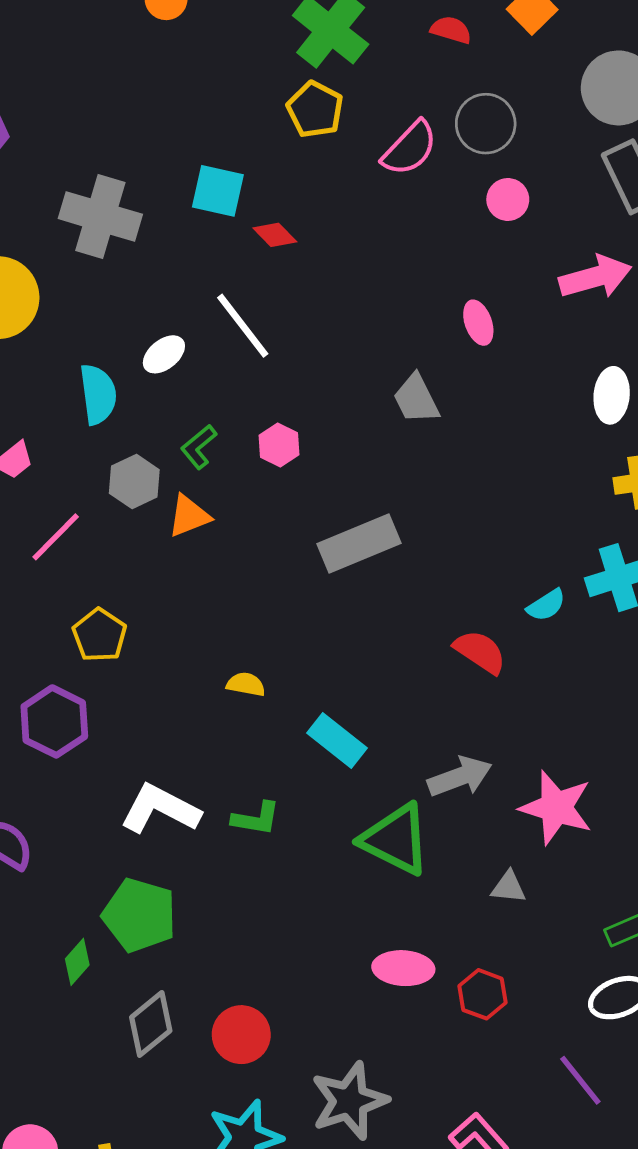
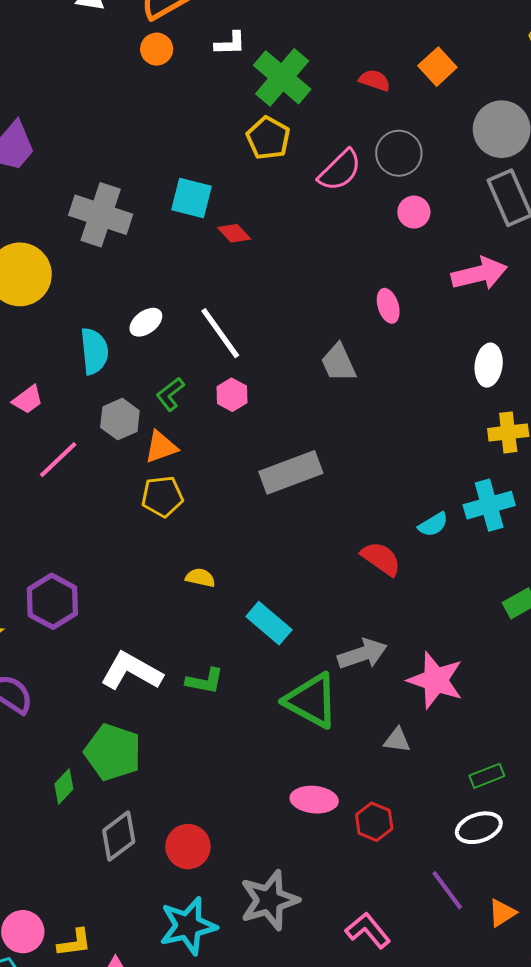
white line: (243, 326) -> (220, 333), moved
yellow pentagon: (100, 635) -> (162, 496), moved, turned 30

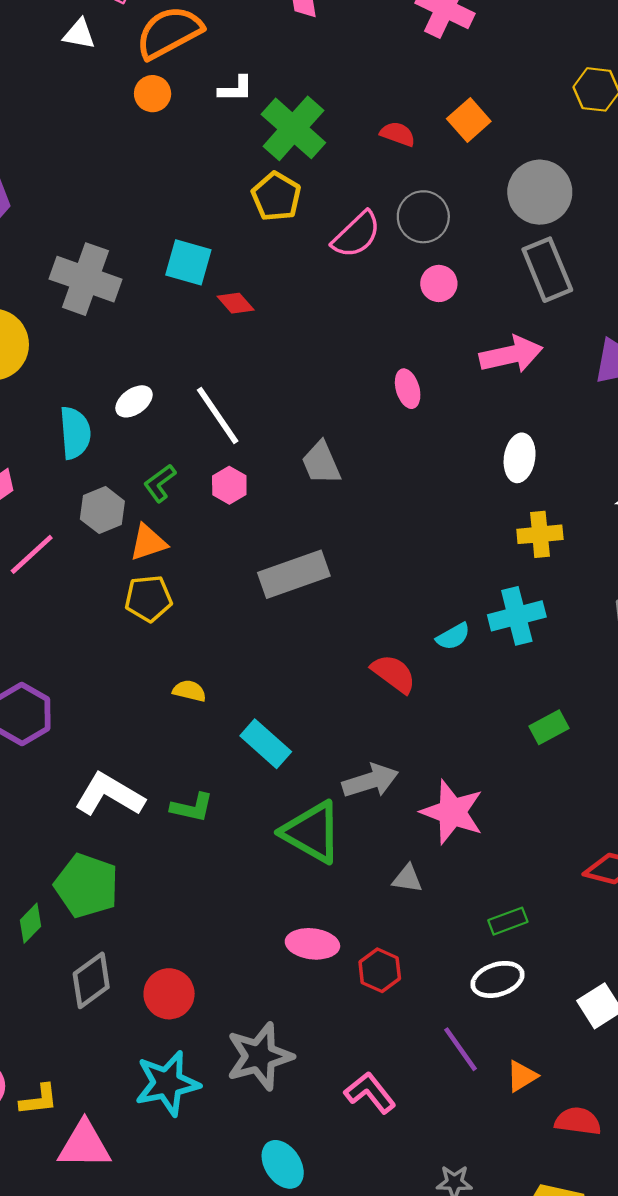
gray trapezoid: (338, 363) -> (321, 463), moved

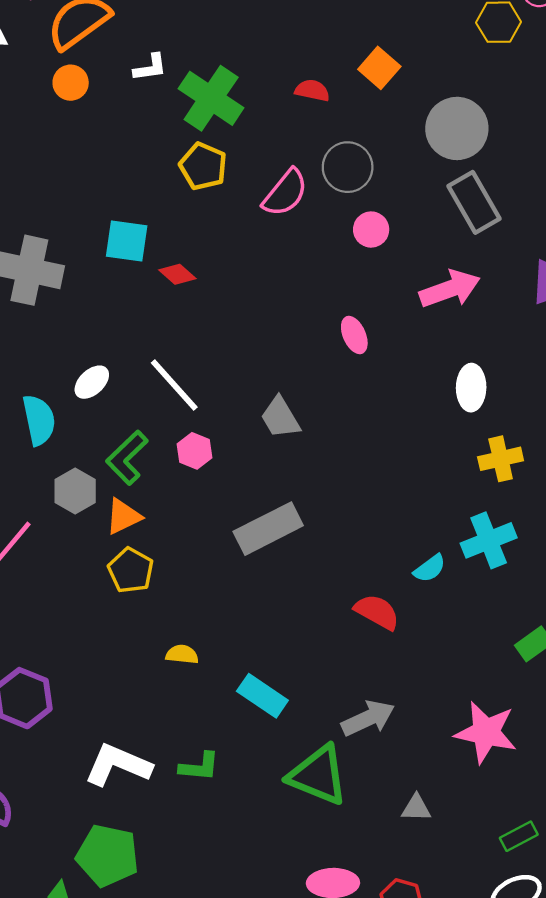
green L-shape: (160, 483) -> (127, 458), size x1.4
yellow pentagon: (148, 598) -> (131, 570), turned -30
pink star: (452, 812) -> (486, 732), moved

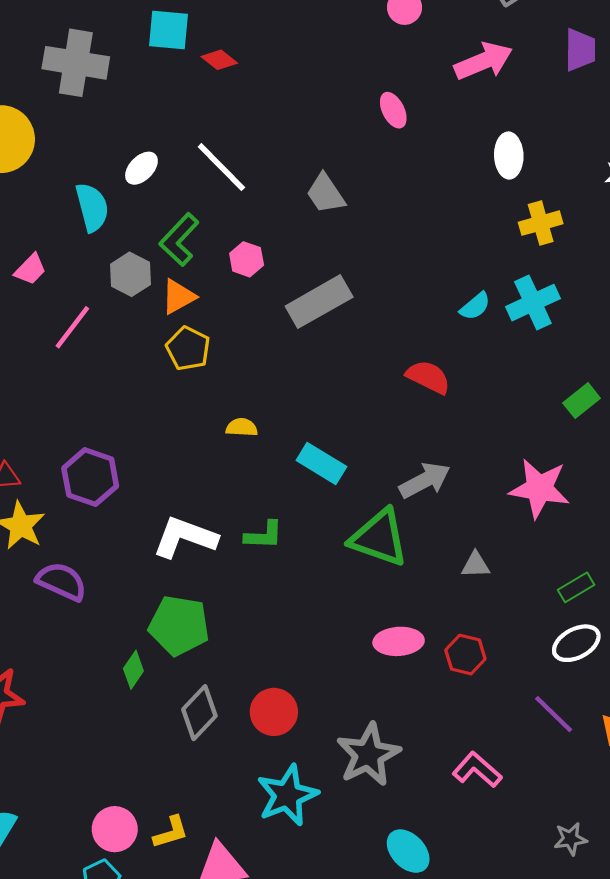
pink hexagon: (195, 451) -> (247, 259), moved
cyan semicircle: (430, 568) -> (475, 306), moved

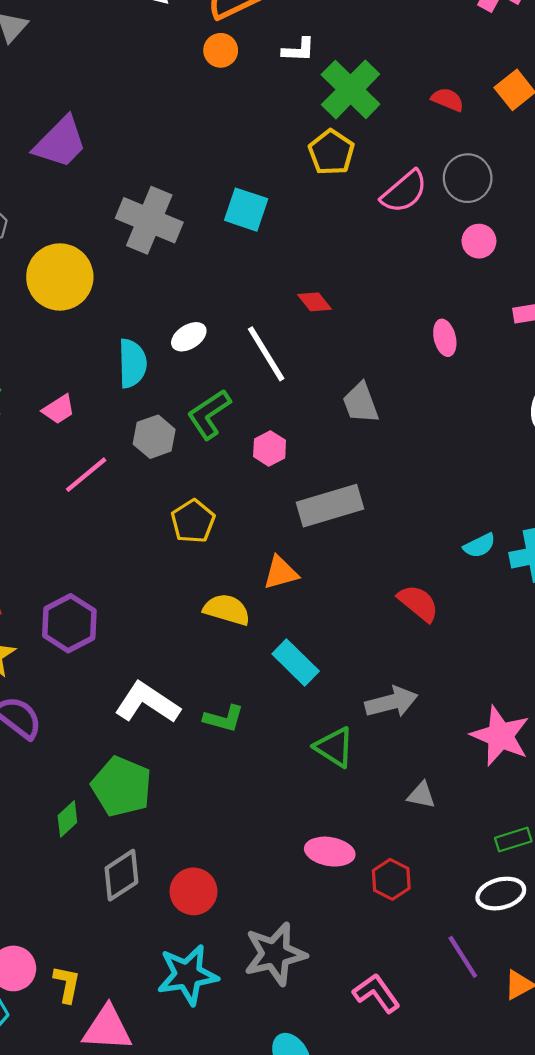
red diamond: (219, 60) -> (314, 302), moved
orange triangle: (178, 297) -> (281, 573), moved
yellow semicircle: (242, 427) -> (227, 610), size x1.5
green triangle: (379, 538) -> (334, 747), size x0.7
yellow L-shape: (171, 832) -> (67, 984), turned -75

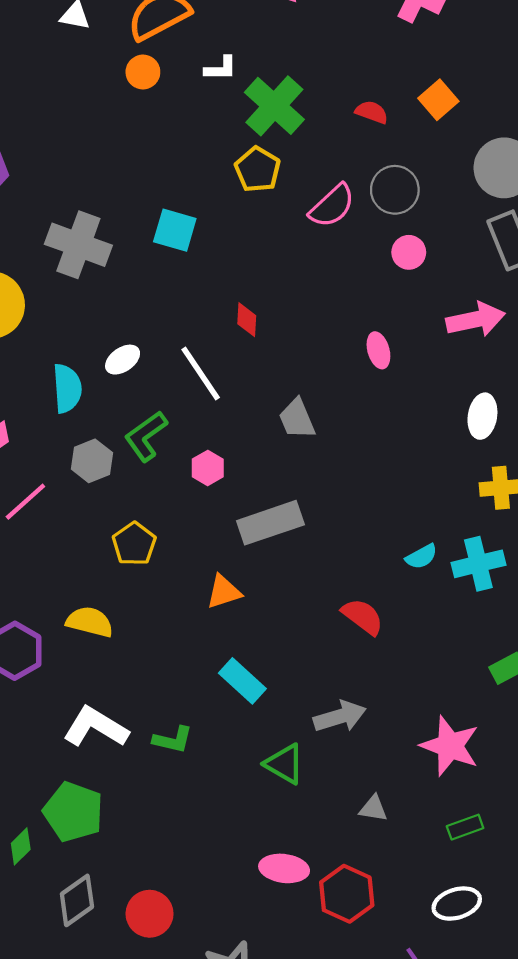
red diamond: (314, 302) -> (247, 320), turned 44
yellow semicircle: (227, 610) -> (90, 622), moved
green rectangle: (513, 840) -> (465, 827), moved
red hexagon: (391, 879) -> (347, 894), size x1.4

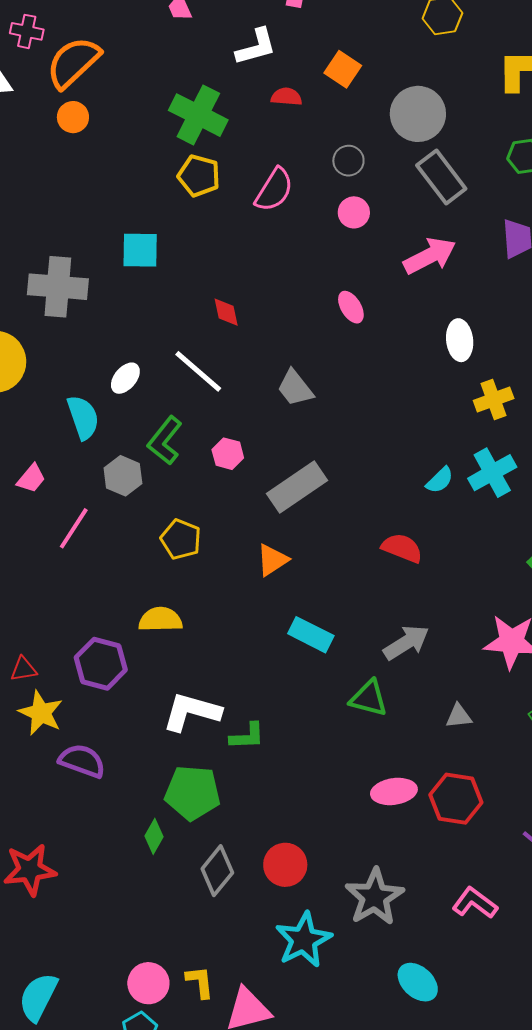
white L-shape: (221, 68) -> (256, 47), moved, size x1.4
gray circle: (395, 190) -> (348, 161), moved, size x0.7
green L-shape: (173, 740) -> (247, 736), moved

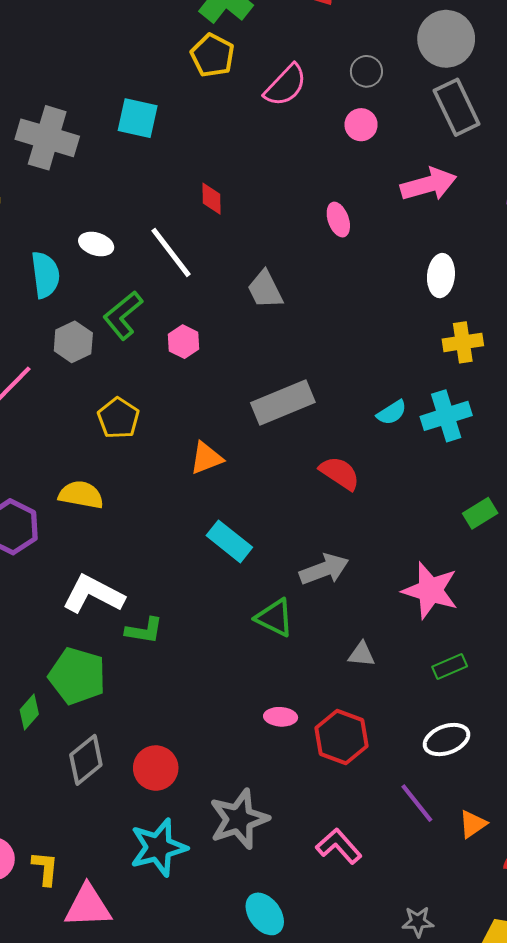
white ellipse: (125, 378) -> (96, 244), turned 56
gray rectangle: (297, 487) -> (283, 403), moved
pink ellipse: (394, 791) -> (281, 717), size x0.7

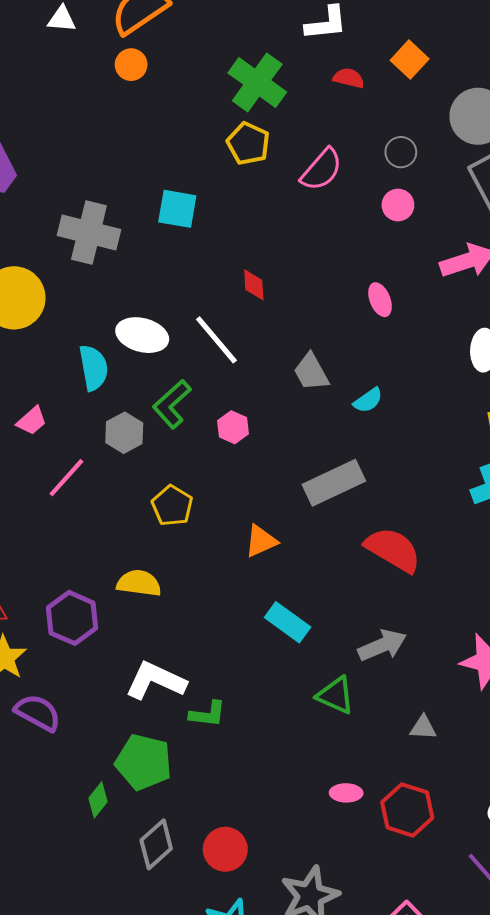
white ellipse: (96, 244) -> (142, 335), size x1.5
cyan semicircle: (392, 413) -> (368, 400), moved
red semicircle: (340, 473) -> (393, 550), size x1.4

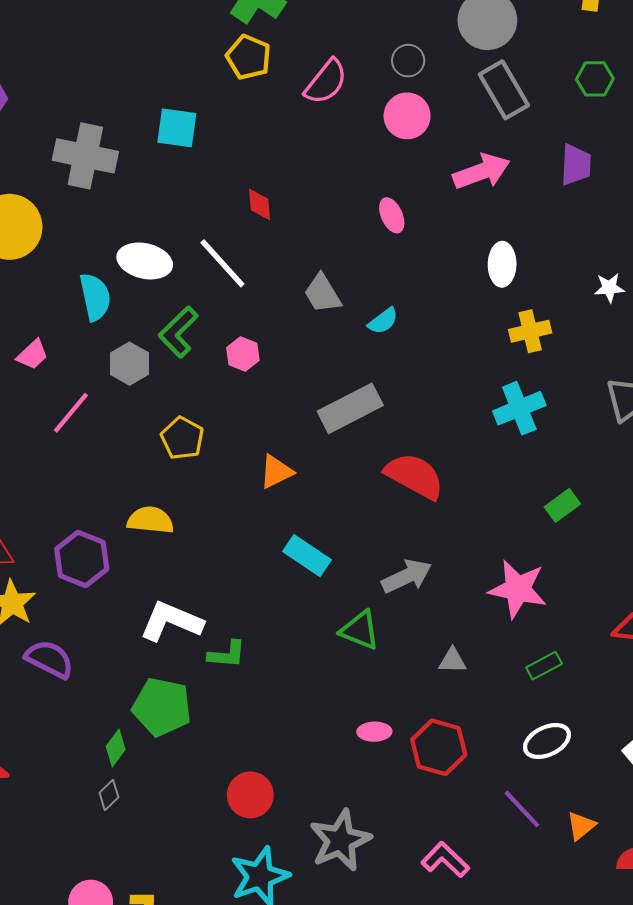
pink circle: (398, 205) -> (407, 116), size x1.4
gray diamond: (156, 844) -> (109, 795), moved, size x0.6

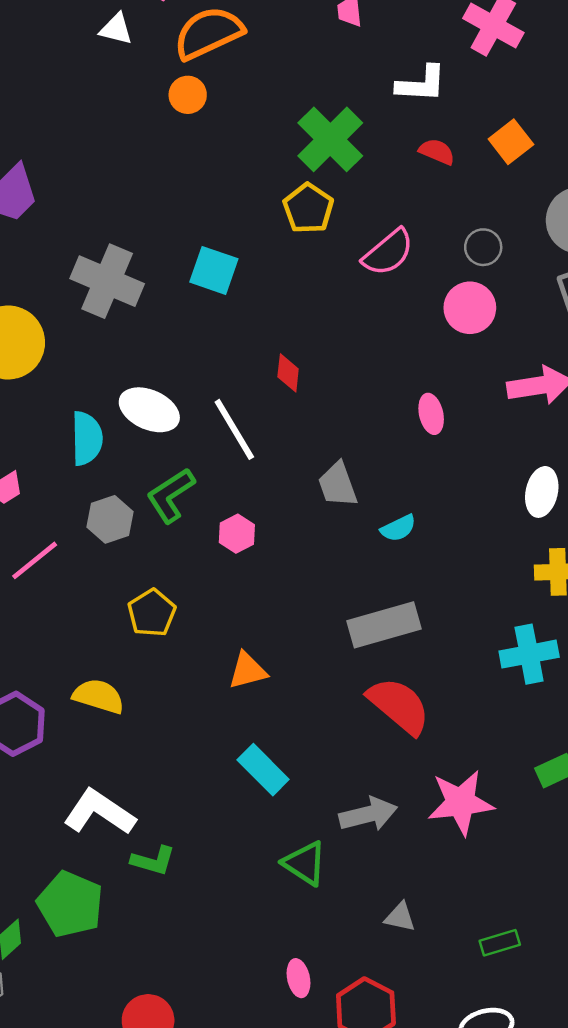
gray rectangle: (350, 408) -> (384, 625), moved
pink star: (518, 589) -> (461, 802), moved, turned -30
pink ellipse: (374, 732) -> (298, 978), turned 68

